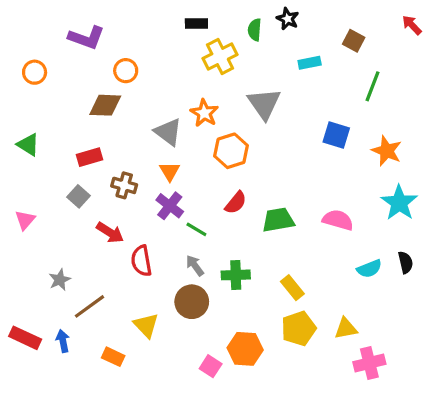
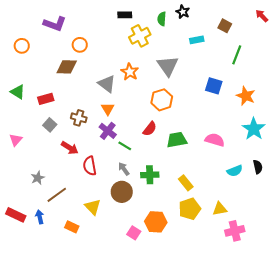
orange hexagon: (231, 151) -> (162, 100), moved
red rectangle: (90, 157) -> (46, 99), moved

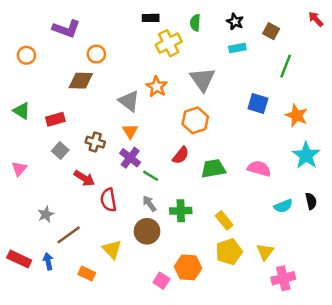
black star: (183, 12) -> (235, 22), moved
yellow triangle: (220, 209) -> (265, 252), turned -42

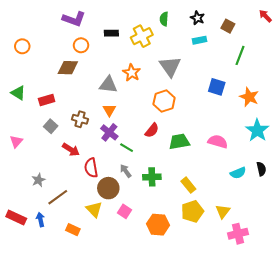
black rectangle: (151, 18) -> (111, 33), moved
purple L-shape: (66, 29) -> (74, 19), moved
gray triangle: (129, 101) -> (108, 85), turned -30
brown circle: (147, 231) -> (108, 188), moved
pink square: (161, 281) -> (125, 211), moved

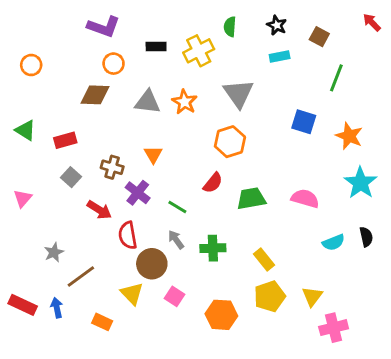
gray triangle: (108, 85) -> (148, 102), moved
purple cross: (109, 132) -> (138, 193), moved

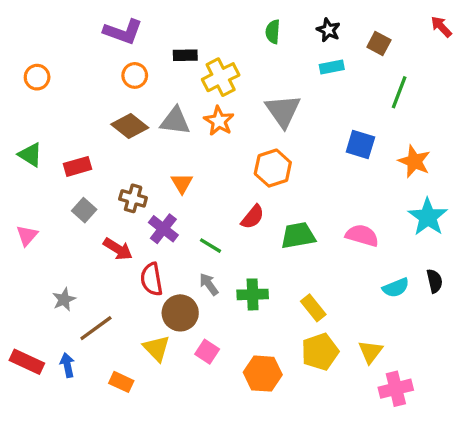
yellow cross: (199, 51) -> (221, 77), moved
brown diamond: (95, 95) -> (130, 126), moved, turned 36

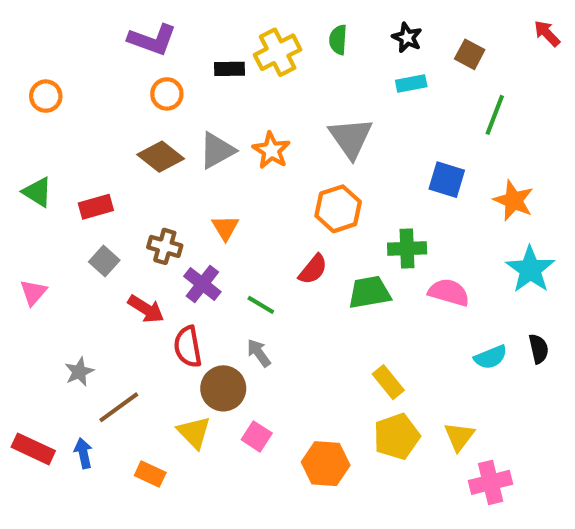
yellow cross: (221, 77) -> (278, 52), moved
gray triangle: (175, 121) -> (217, 150), turned -36
green cross: (253, 294) -> (407, 249), moved

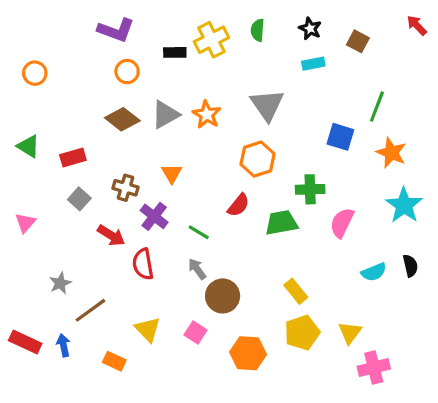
green line: (495, 115) -> (377, 107), moved
pink semicircle: (449, 292) -> (342, 223), turned -80
brown circle: (223, 388) -> (223, 296), moved

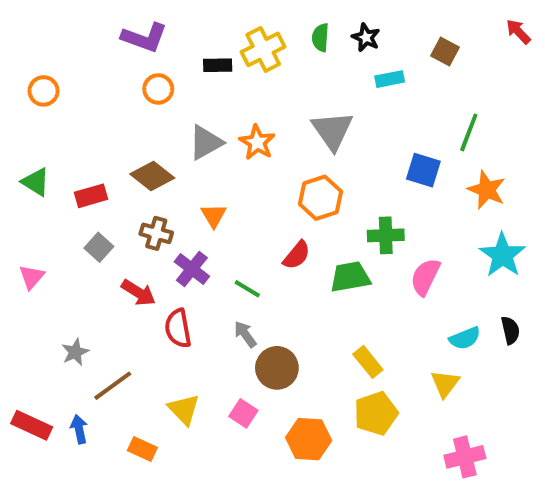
black star: (310, 29) -> (366, 38), moved
brown diamond: (122, 119) -> (152, 176), moved
yellow triangle: (350, 333) -> (445, 384), moved

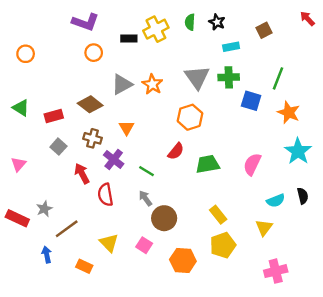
brown square: (445, 51) -> (264, 30), turned 35
green cross: (386, 235) -> (229, 77), moved
red arrow: (138, 293) -> (82, 174), turned -150
red rectangle: (32, 425) -> (17, 218), moved

